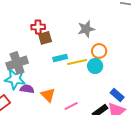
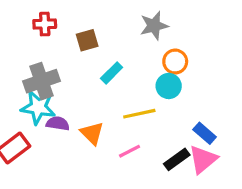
red cross: (38, 27) -> (45, 24), moved
cyan rectangle: (60, 58) -> (112, 73), turned -32
yellow line: (77, 62) -> (139, 114), moved

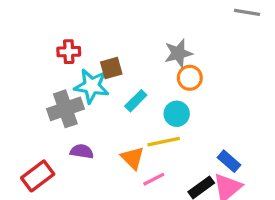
orange circle: (175, 62) -> (190, 78), moved
cyan circle: (169, 86) -> (177, 114), moved
cyan star: (38, 107) -> (92, 86), moved
orange triangle: (92, 133) -> (133, 158), moved

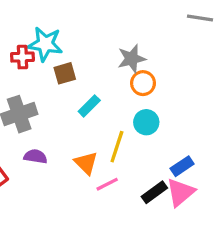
cyan star: (92, 86) -> (45, 44), moved
cyan circle: (177, 114) -> (146, 122), moved
yellow line: (164, 142) -> (117, 147), turned -60
blue rectangle: (229, 161) -> (182, 166), turned -75

